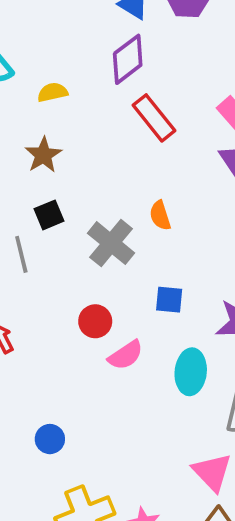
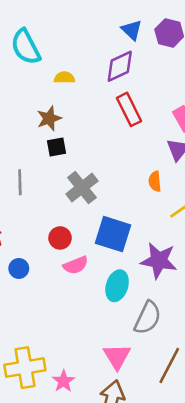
black square: (49, 215) -> (57, 147), moved
orange semicircle: (160, 215) -> (155, 181), moved
blue square: (169, 300) -> (113, 234), size x1.8
blue circle: (50, 439) -> (19, 268), moved

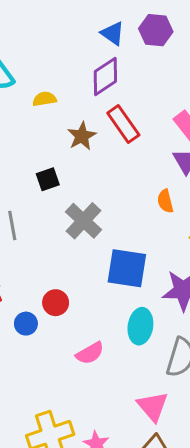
brown star: (49, 118) -> (82, 136), moved
red circle: (60, 238) -> (56, 303), moved
pink semicircle: (76, 265) -> (90, 353), moved

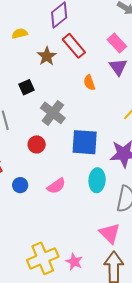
orange semicircle: (165, 201) -> (89, 83), moved
red circle: (56, 303) -> (37, 144), moved
pink semicircle: (90, 353) -> (56, 186), moved

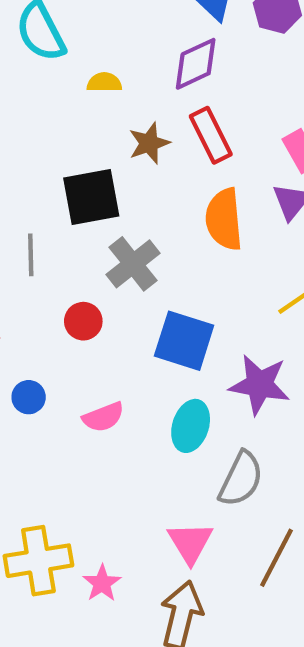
orange semicircle: (89, 83) -> (224, 219), size x1.8
black square: (26, 87) -> (91, 197), size x1.8

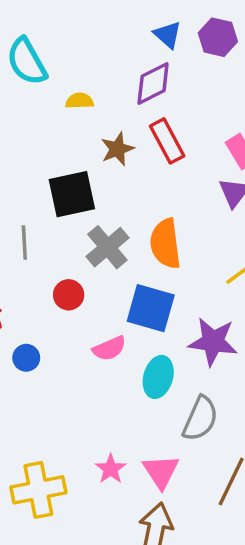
orange semicircle: (224, 219) -> (165, 244), moved
pink semicircle: (103, 417) -> (109, 348), moved
pink star: (102, 583) -> (111, 469), moved

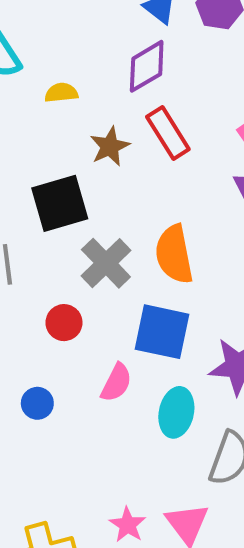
pink semicircle: (109, 348) -> (116, 383), turned -36
blue circle: (26, 358) -> (37, 403), moved

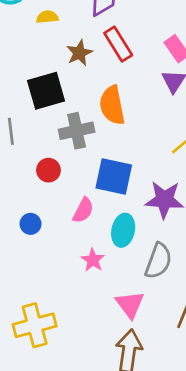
orange semicircle: (174, 254) -> (112, 105), moved
gray cross: (106, 263) -> (77, 131), turned 32
pink star: (128, 525) -> (93, 260), moved

